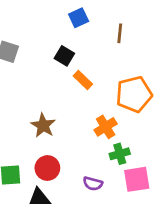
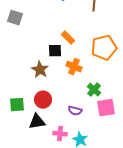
black square: (64, 56) -> (55, 51), moved, turned -32
orange cross: (106, 127) -> (74, 67), moved, turned -35
green cross: (120, 154) -> (94, 90), turned -32

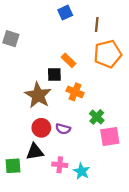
orange pentagon: (104, 48) -> (108, 54), moved
brown star: (40, 70) -> (38, 95), size x1.4
green square: (17, 105) -> (13, 166), moved
purple semicircle: (75, 111) -> (63, 129), moved

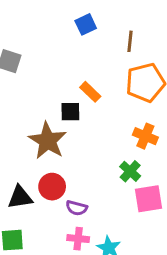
orange cross: (75, 92) -> (145, 136), moved
purple semicircle: (63, 129) -> (77, 208), moved
black triangle: (35, 152) -> (20, 197), moved

